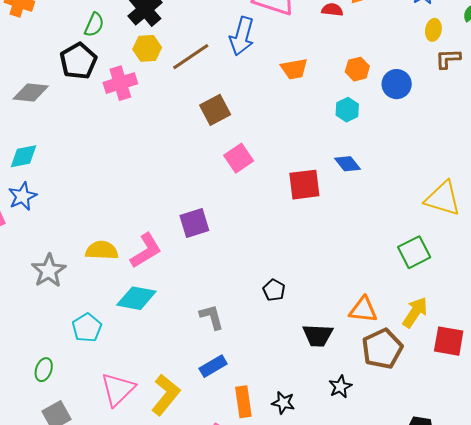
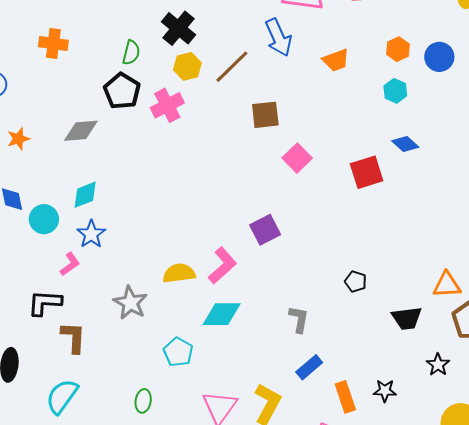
blue arrow: (242, 36) -> (278, 37), turned -30
brown square: (215, 110) -> (265, 115), turned 32
gray L-shape: (212, 317) -> (299, 319), turned 36

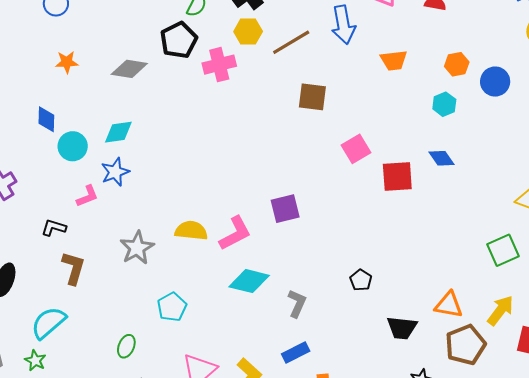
pink square: (297, 158) -> (356, 149), moved
black L-shape: (45, 303) -> (54, 228), size x0.7
cyan diamond: (222, 314) -> (249, 281), moved

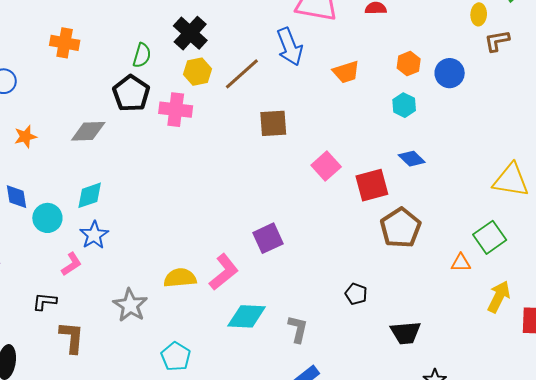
pink cross: (219, 65) -> (176, 110), turned 32
orange triangle: (449, 305) -> (461, 263), moved, size x0.7
brown pentagon: (465, 345) -> (401, 228), moved

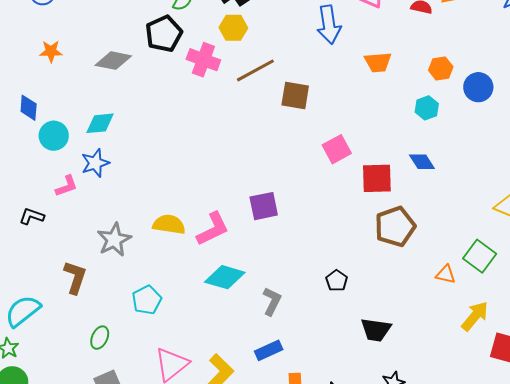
brown line: (242, 74) -> (255, 70), moved
green square: (490, 237) -> (480, 256), turned -32
brown L-shape: (72, 337) -> (75, 277), moved

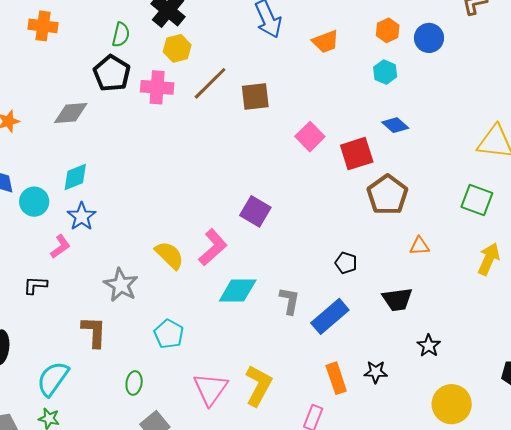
purple square: (264, 206) -> (255, 211), turned -32
yellow semicircle: (169, 224) -> (169, 255), turned 52
orange triangle: (446, 274) -> (419, 246), moved
blue rectangle: (269, 350) -> (330, 316), moved, size x1.4

